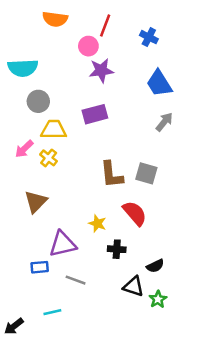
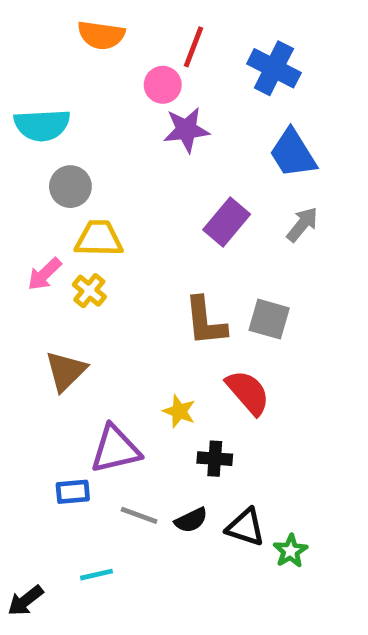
blue cross: (149, 37) -> (274, 68), size x1.5
purple rectangle: (95, 114) -> (227, 222), moved, turned -35
black semicircle: (155, 266) -> (191, 520), moved

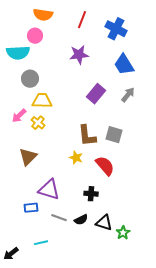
pink circle: (163, 85) -> (35, 36), moved
yellow star: (179, 411) -> (76, 158), moved
purple triangle: (115, 449) -> (49, 190), turned 30

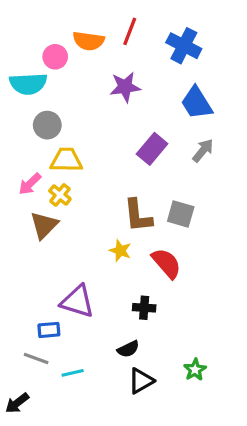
orange semicircle: (43, 15) -> (89, 41), moved
brown triangle: (28, 157) -> (44, 225), moved
gray line: (59, 218) -> (36, 359), moved
black triangle: (104, 223) -> (141, 381), moved, turned -48
cyan line: (41, 243) -> (73, 373), moved

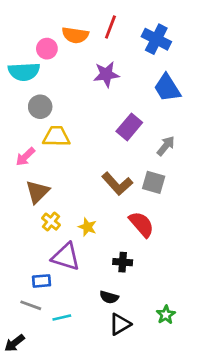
gray arrow: (203, 150) -> (166, 146), moved
yellow cross: (60, 195) -> (51, 222), moved
brown L-shape: (138, 216) -> (117, 184), turned -36
yellow star: (120, 251) -> (87, 227), moved
black semicircle: (128, 349) -> (109, 297), turned 42

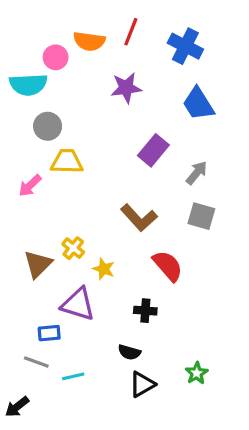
gray square: (154, 182) -> (201, 216), moved
brown triangle: (37, 192) -> (38, 264), moved
yellow cross: (51, 222) -> (73, 248), moved

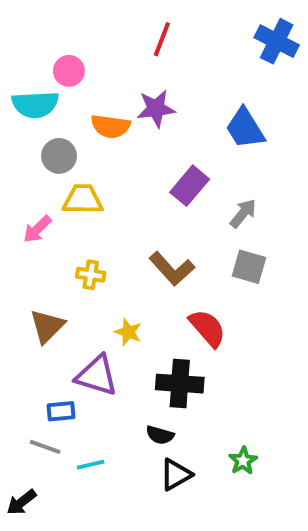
orange semicircle: (89, 41) -> (110, 126), moved
blue cross: (185, 46) -> (277, 41), moved
yellow cross: (73, 248) -> (91, 275), moved, turned -30
black cross: (145, 311) -> (180, 384), size x1.6

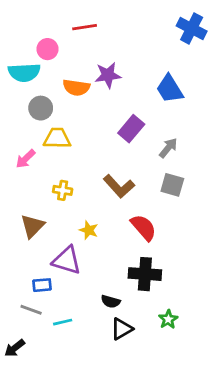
red line: (162, 39) -> (85, 27), moved, turned 60
black cross: (180, 384) -> (145, 274), moved

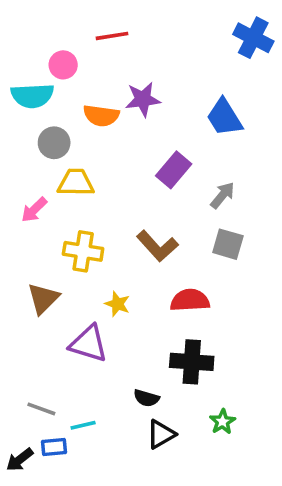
yellow cross: (63, 190) -> (83, 251), size x1.5
red semicircle: (144, 227) -> (190, 300), turned -52
blue rectangle: (42, 285) -> (54, 447), moved

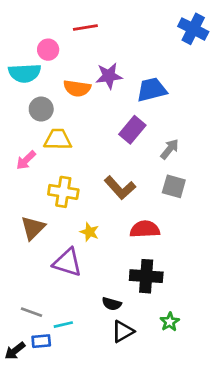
blue trapezoid: (224, 117) -> (152, 90), moved, turned 108

